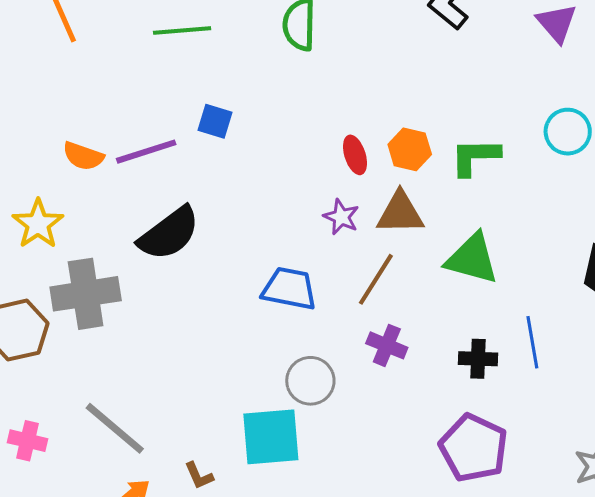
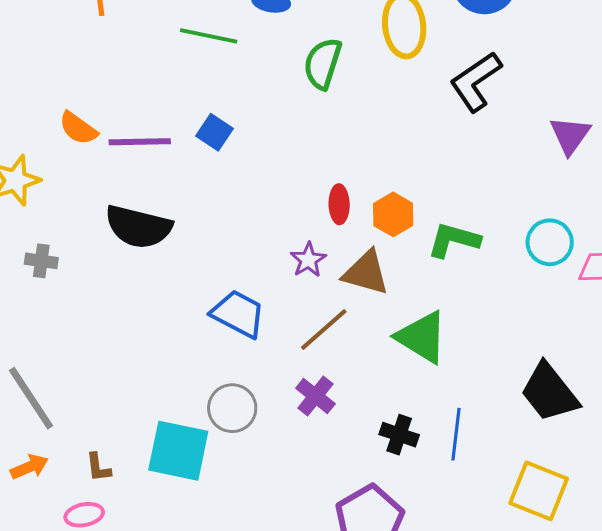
black semicircle: (169, 233) -> (138, 227), turned 34
gray cross: (86, 294) -> (41, 261), size x0.5

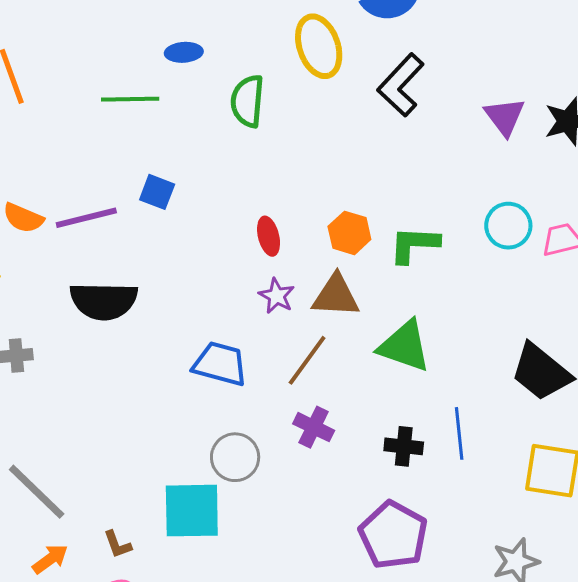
red ellipse: (339, 204) -> (269, 236), moved

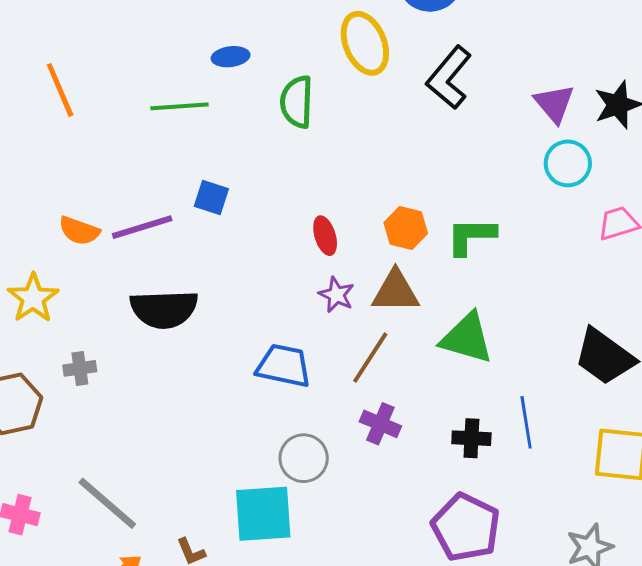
cyan circle: (508, 226) -> (568, 163), moved

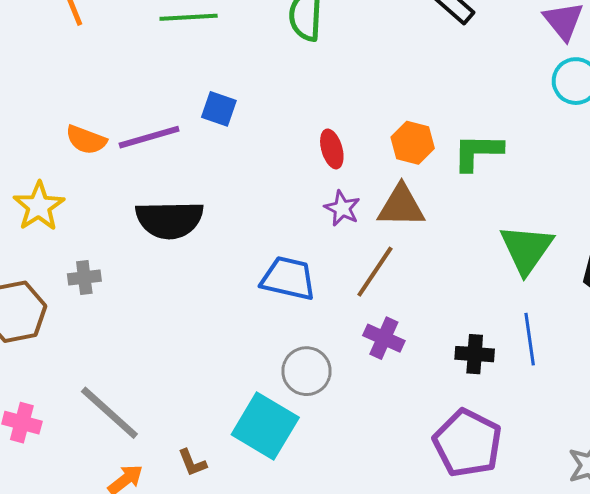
green triangle: (467, 338) -> (527, 249), moved, turned 48
cyan square: (263, 514) -> (265, 426), turned 34

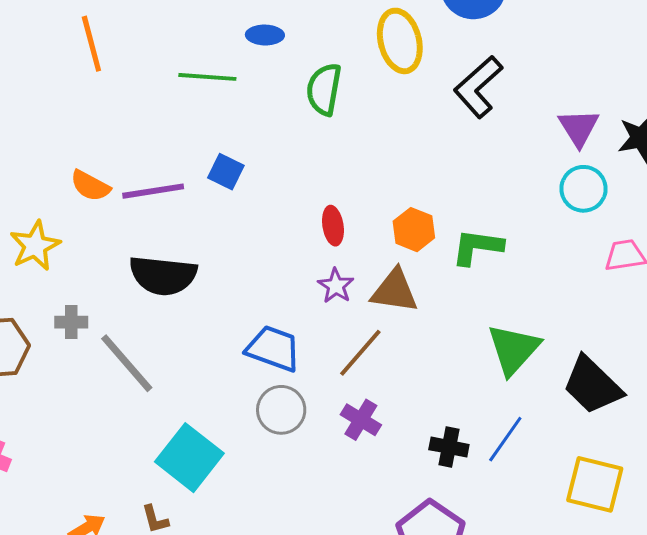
blue line: (530, 339) -> (505, 439), turned 36
gray circle: (306, 371) -> (281, 410), moved
gray line: (109, 413) -> (127, 363), moved
cyan square: (265, 426) -> (189, 458), moved

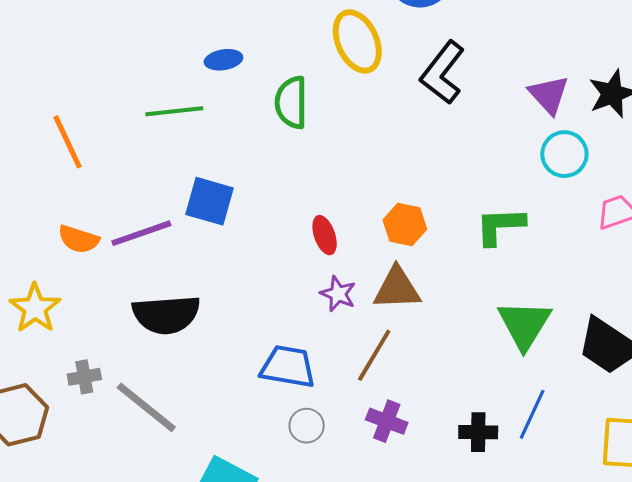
orange line: (91, 44) -> (68, 142), moved
blue square: (226, 172) -> (210, 201), size x1.4
green L-shape: (477, 247) -> (500, 226), moved
gray circle: (281, 410) -> (307, 426), size x0.7

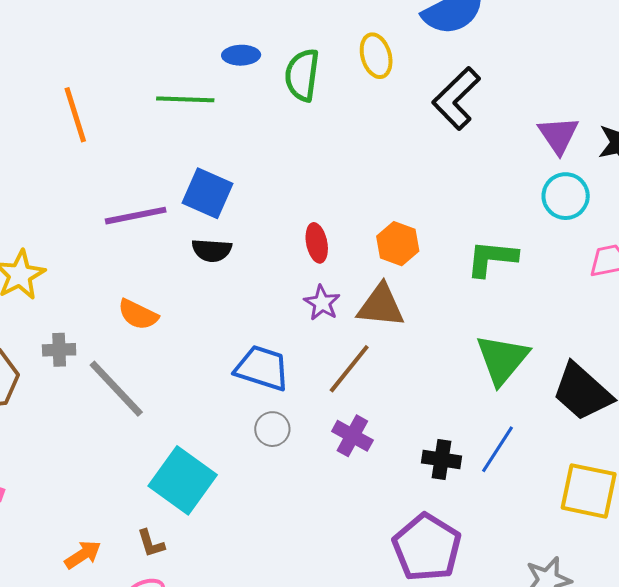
yellow ellipse: (357, 41) -> (376, 56), size x0.7
green semicircle: (291, 102) -> (302, 75), moved
orange semicircle: (79, 239) -> (138, 315), moved
black semicircle: (166, 315) -> (212, 250), moved, size x0.6

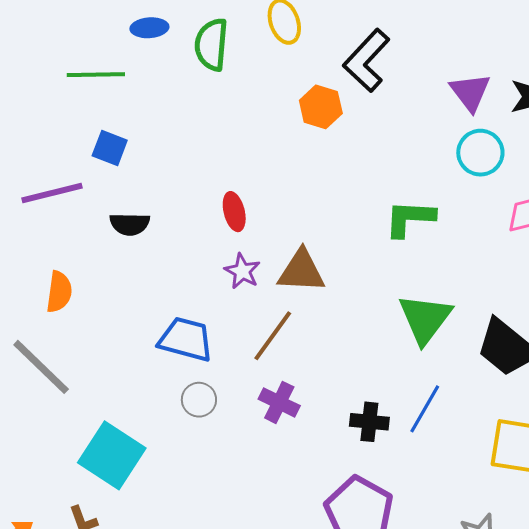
blue square: (208, 193) -> (110, 148), moved, size x0.7
orange hexagon: (398, 244) -> (321, 107), moved
orange semicircle: (138, 315) -> (59, 292), turned -105

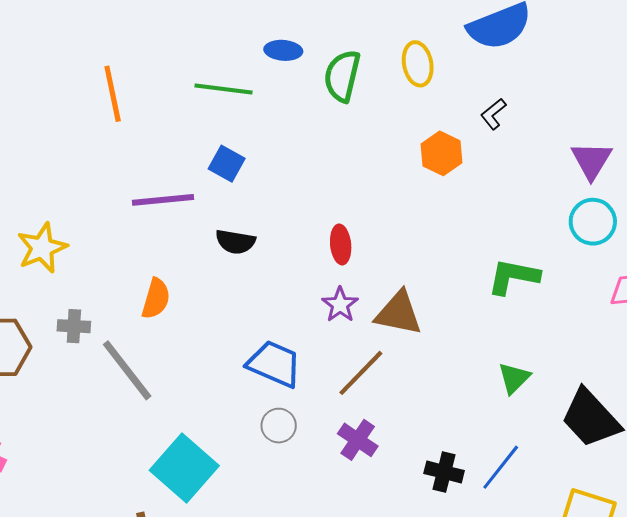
black L-shape: (366, 60) -> (493, 114), size x0.5
green triangle: (425, 319) -> (514, 378), size x0.6

